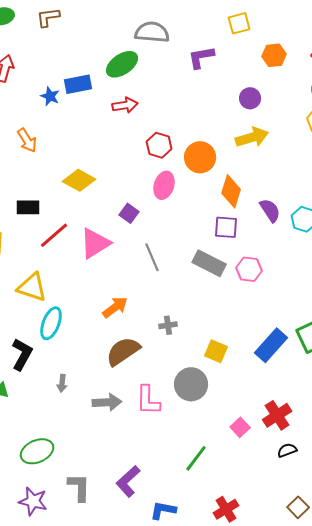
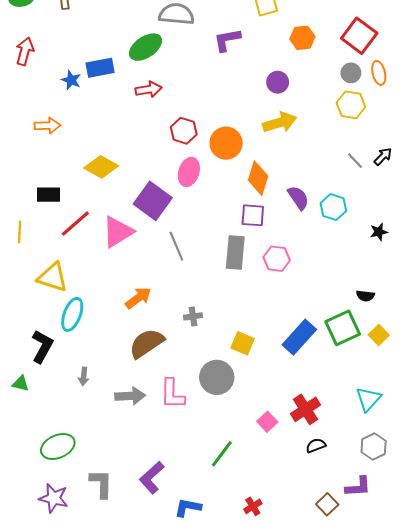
orange arrow: (27, 140) -> (47, 126), turned -60
purple square: (129, 213) -> (153, 201), size x1.8
gray rectangle: (209, 263) -> (235, 252), turned 68
red cross: (226, 509) -> (253, 506), size x0.7

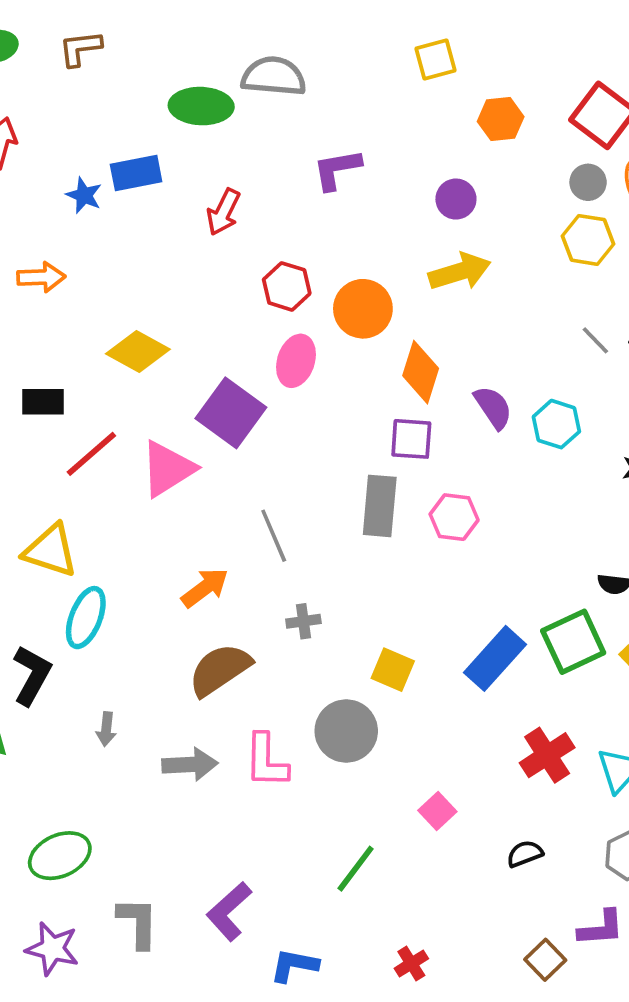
purple L-shape: (227, 40) -> (337, 169), moved
green ellipse: (146, 47) -> (201, 106), moved, turned 36
red arrow: (149, 89) -> (223, 212), turned 125
gray line: (176, 246) -> (274, 536), moved
red cross: (305, 409) -> (547, 755), moved

